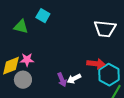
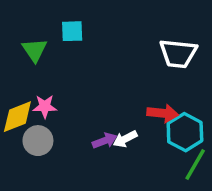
cyan square: (43, 16) -> (72, 31), turned -32
green triangle: (21, 27) -> (35, 50), turned 42
purple arrow: (62, 80) -> (105, 141), turned -88

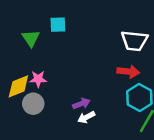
red arrow: (163, 113) -> (128, 72), moved
white arrow: (125, 139) -> (86, 117), moved

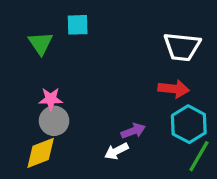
yellow diamond: (18, 86) -> (41, 153), moved
gray circle: (33, 104) -> (54, 121), moved
purple arrow: (81, 104) -> (133, 131), moved

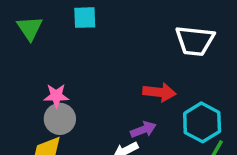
green triangle: (41, 43) -> (30, 28), moved
red arrow: (174, 89) -> (159, 92), moved

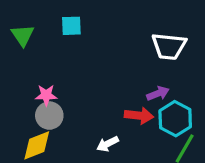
red arrow: (159, 92) -> (139, 116), moved
purple arrow: (143, 130) -> (158, 93), moved

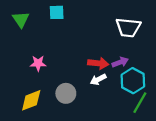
gray circle: (49, 116) -> (66, 93), moved
red arrow: (139, 116) -> (98, 63), moved
white arrow: (108, 144) -> (98, 79), moved

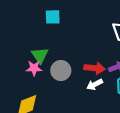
green triangle: (21, 19) -> (40, 55), moved
gray circle: (66, 93) -> (61, 71), moved

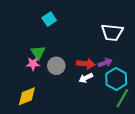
cyan square: (53, 17) -> (49, 19), turned -32

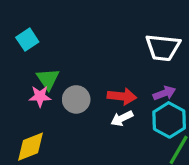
cyan square: (49, 19) -> (27, 40), moved
purple arrow: (105, 63) -> (164, 93), moved

